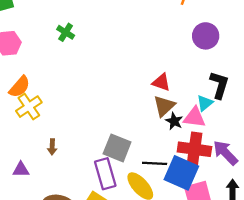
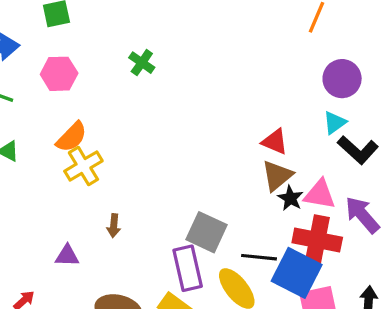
black L-shape: (219, 85) -> (358, 150), turned 112
cyan triangle: (205, 103) -> (335, 123), moved
purple arrow: (225, 153) -> (362, 215), moved

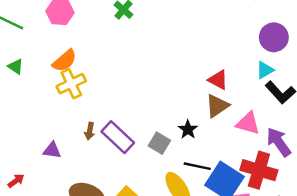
black star: (290, 198) -> (188, 129), moved
gray square: (207, 232) -> (159, 143), size x0.7
red cross: (317, 240) -> (259, 170), moved
purple rectangle: (188, 268) -> (118, 137), moved, turned -40

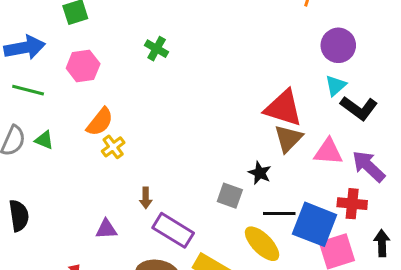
red triangle: (218, 80) -> (283, 108), size x1.6
yellow cross: (71, 84) -> (113, 147), size x0.7
purple rectangle: (118, 137) -> (173, 230), moved
red cross: (259, 170) -> (352, 204), size x0.7

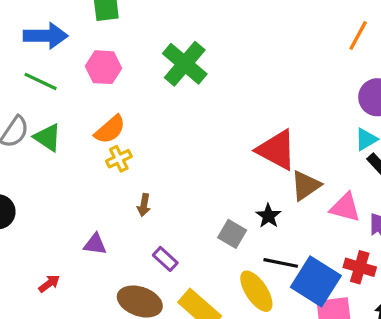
green cross: (157, 49) -> (185, 64), size x1.8
red triangle: (283, 108) -> (277, 150), moved
green triangle: (44, 140) -> (47, 137), size x1.4
brown arrow: (146, 198) -> (144, 205), moved
purple rectangle: (173, 230) -> (165, 259), size x0.6

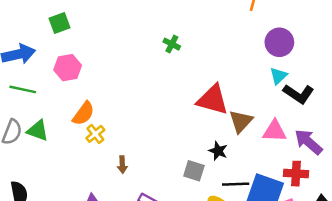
green cross: (185, 64) -> (172, 44), moved, size x0.5

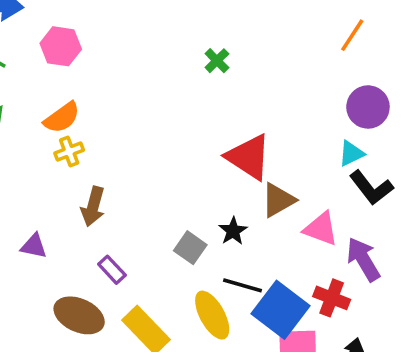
brown arrow: (122, 164) -> (93, 206), size x1.5

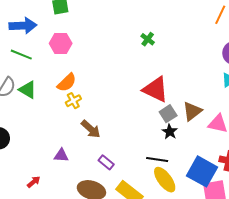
red triangle: (249, 157) -> (156, 89), moved
brown arrow: (93, 206) -> (91, 129), turned -55
gray square: (190, 248) -> (168, 114), moved, turned 30
black line: (242, 285) -> (157, 159), moved

